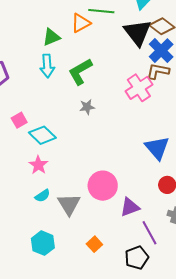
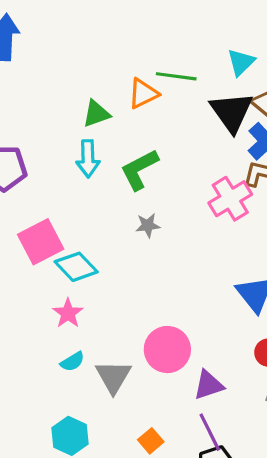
pink square: (19, 120) -> (41, 242), size x1.8
purple line: (149, 233) -> (210, 432), moved

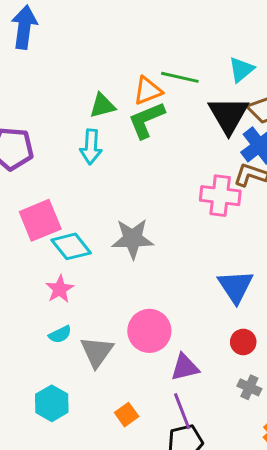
green L-shape: (139, 169) -> (146, 120), moved
pink cross: (230, 199) -> (220, 196), turned 33
gray star: (148, 225) -> (133, 239), moved, size x1.8

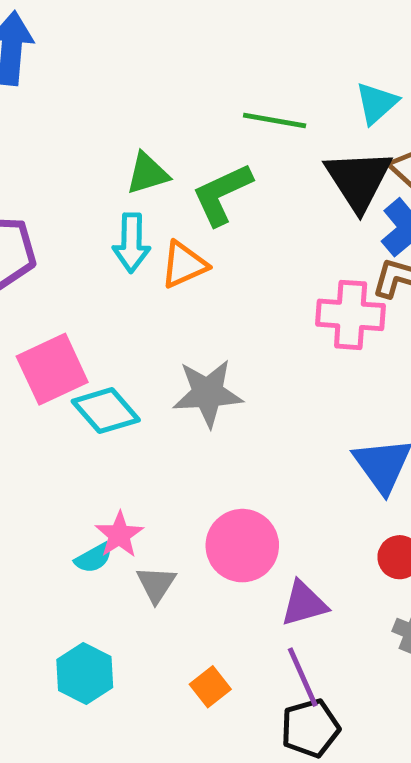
orange triangle: (148, 91) -> (184, 265), moved
pink star: (60, 289) -> (119, 535), moved
gray triangle: (97, 352) -> (156, 584), size x0.7

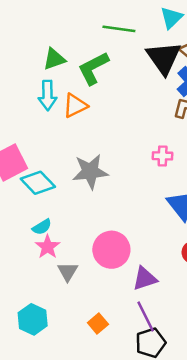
pink cross: (351, 315) -> (163, 156), moved, size x0.6
cyan semicircle: (94, 558) -> (42, 227), moved

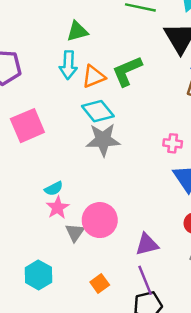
green L-shape: (93, 68) -> (127, 71), moved
pink cross: (163, 156) -> (173, 143), moved
cyan diamond: (38, 183) -> (98, 111), moved
pink circle: (111, 250) -> (100, 220), moved

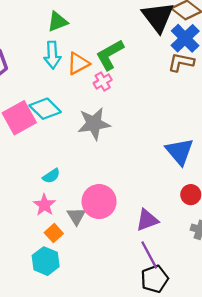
cyan diamond: (98, 111) -> (45, 109), moved
pink cross: (173, 143) -> (103, 81), moved, turned -30
pink star: (58, 208) -> (44, 205), moved
orange square: (100, 283) -> (54, 233), moved

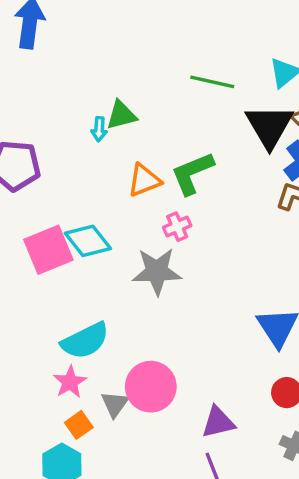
cyan arrow: (52, 55) -> (99, 129), moved, size x0.6
pink cross: (103, 81) -> (177, 227), moved
cyan semicircle: (51, 176) -> (85, 341), size x1.8

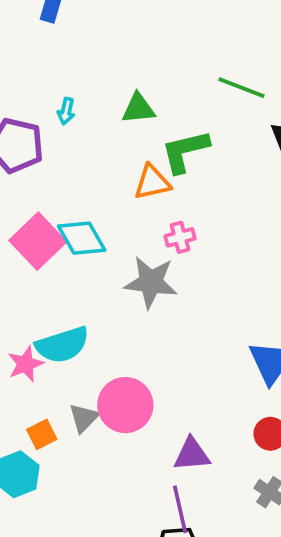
cyan arrow: (99, 129) -> (66, 111), moved
green L-shape: (192, 173) -> (185, 151), moved
pink square: (48, 250) -> (38, 241), turned -30
pink star: (70, 382) -> (26, 364), moved

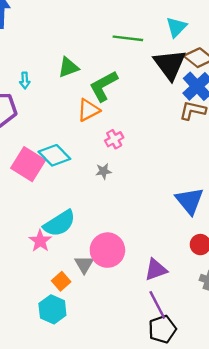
gray star: (151, 282) -> (103, 171), size x0.5

